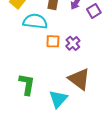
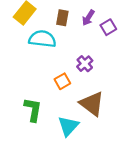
orange square: (53, 41) -> (62, 81), moved, turned -32

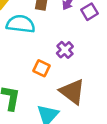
orange square: (62, 81) -> (42, 68), turned -35

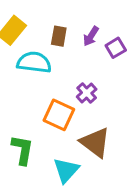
orange square: (42, 68) -> (59, 115), size x1.5

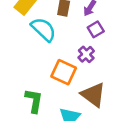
purple square: (116, 48) -> (96, 29), moved
cyan semicircle: (34, 62) -> (43, 29), turned 36

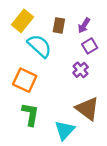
orange square: (64, 72) -> (25, 80), moved

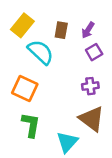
purple cross: (81, 70) -> (90, 86), moved, turned 35

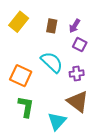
cyan semicircle: (41, 52) -> (52, 62), moved
purple square: (94, 52) -> (80, 45), turned -32

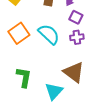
purple cross: (77, 74) -> (77, 37), moved
orange square: (21, 76) -> (19, 33), moved, turned 30

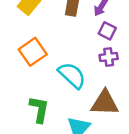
cyan semicircle: (49, 34) -> (72, 75), moved
brown triangle: (74, 72) -> (105, 103), turned -35

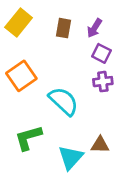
brown triangle: (105, 103) -> (100, 145), moved, size x0.6
green L-shape: (39, 109) -> (28, 138), turned -116

